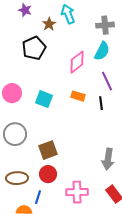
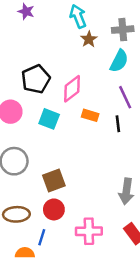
brown star: (49, 24) -> (89, 39), moved
black pentagon: (34, 48) -> (36, 79), moved
pink diamond: (77, 62) -> (72, 89), moved

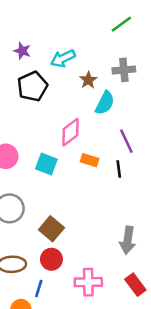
cyan arrow: (78, 16) -> (63, 58), moved, turned -95
cyan semicircle: (119, 61) -> (105, 103), moved
black pentagon: (36, 79) -> (32, 86), moved
brown square: (54, 181) -> (51, 229), turned -30

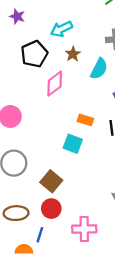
purple star: (22, 51) -> (17, 16), moved
brown star: (88, 80) -> (73, 54), moved
pink diamond: (71, 132) -> (55, 84), moved
cyan square: (46, 164) -> (73, 144), moved

